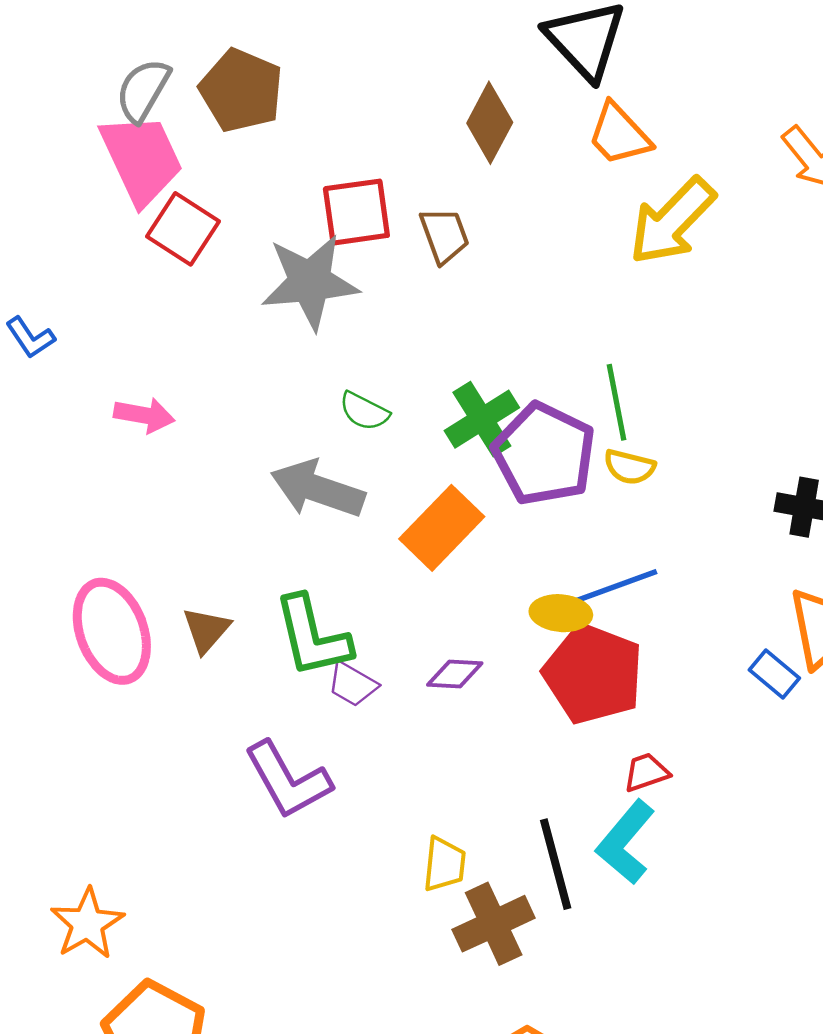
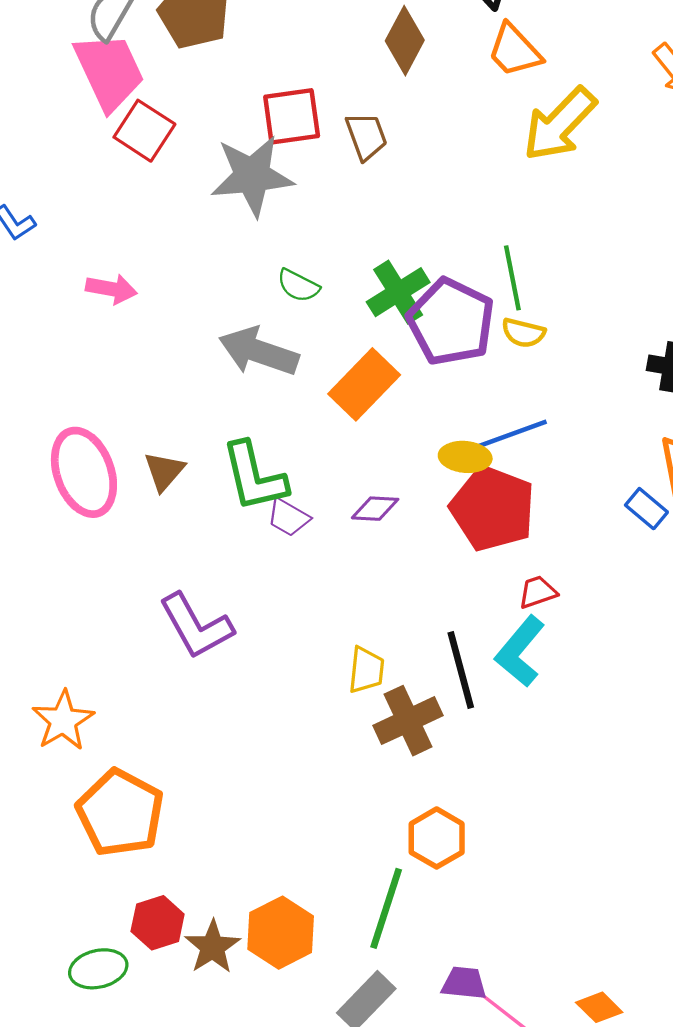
purple L-shape: (288, 780) -> (196, 626), moved

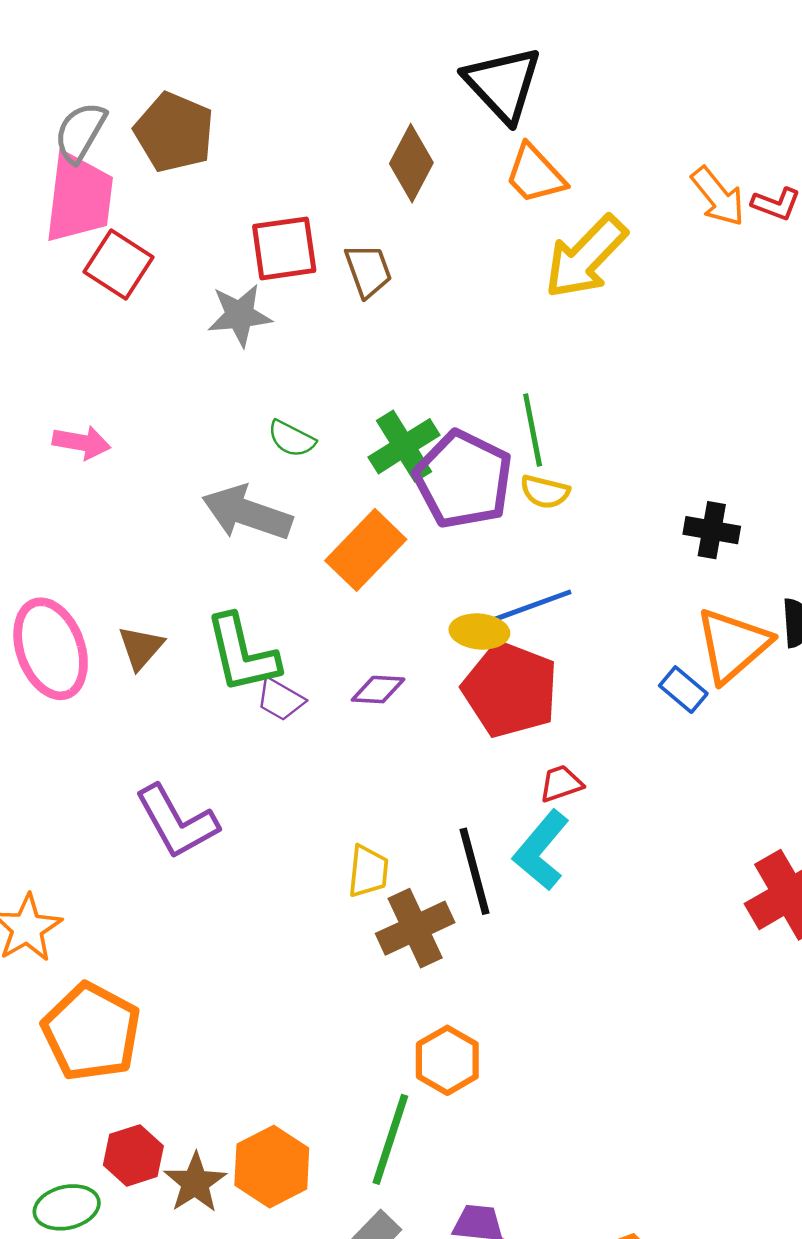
pink trapezoid: (109, 71) -> (79, 198), turned 32
gray star: (252, 176) -> (240, 315), size x0.7

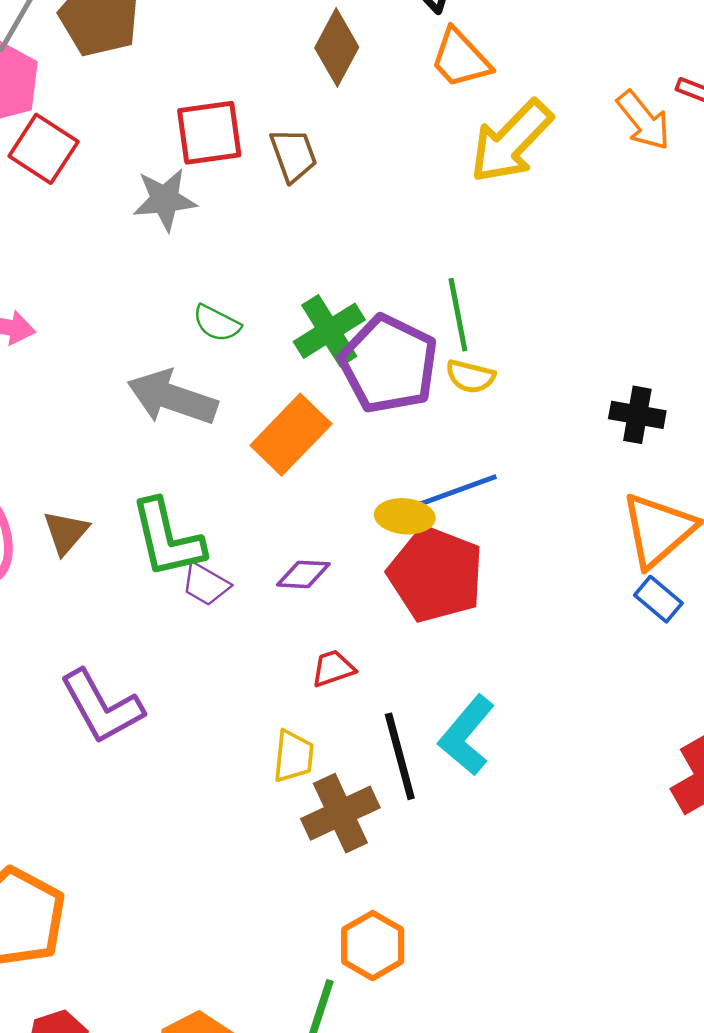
orange arrow: (718, 196) -> (644, 120), moved
blue rectangle: (683, 690) -> (658, 599), moved
red trapezoid: (561, 784) -> (333, 668), moved

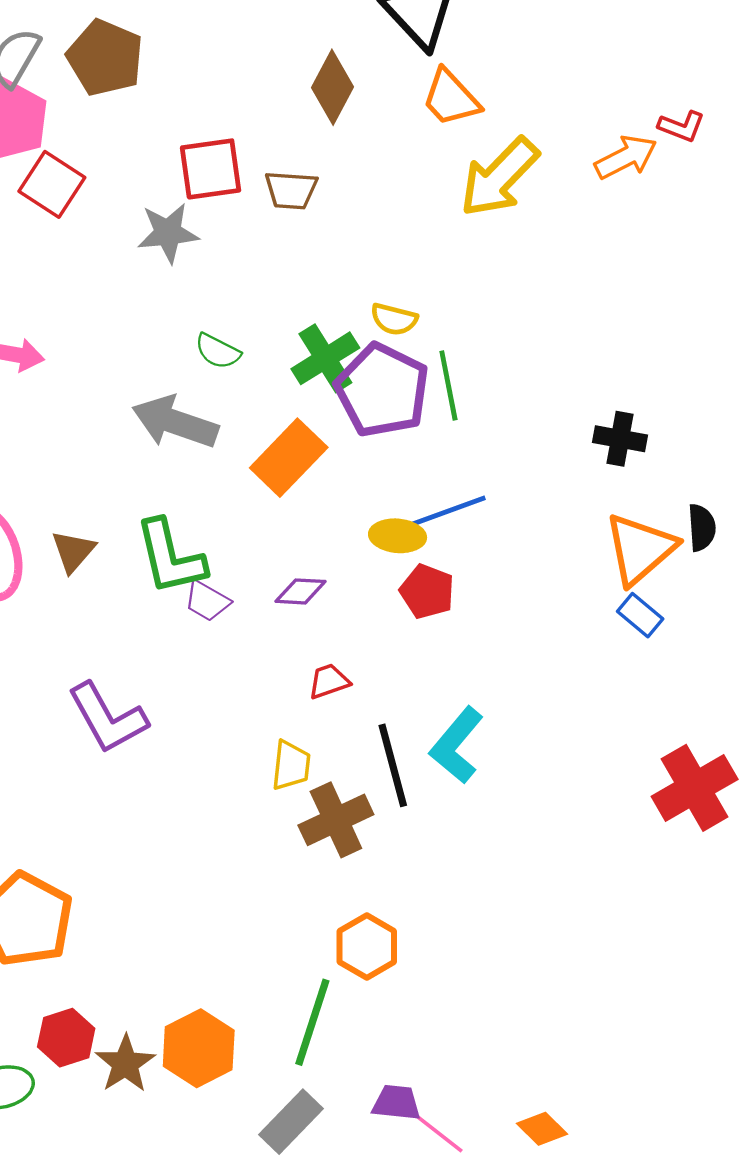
orange arrow: (644, 120) -> (626, 157), turned -78
brown trapezoid: (293, 155) -> (291, 190), turned 114
green line: (458, 315) -> (448, 386), moved
yellow semicircle: (470, 376) -> (394, 319), moved
red pentagon: (436, 574) -> (427, 591), size x0.6

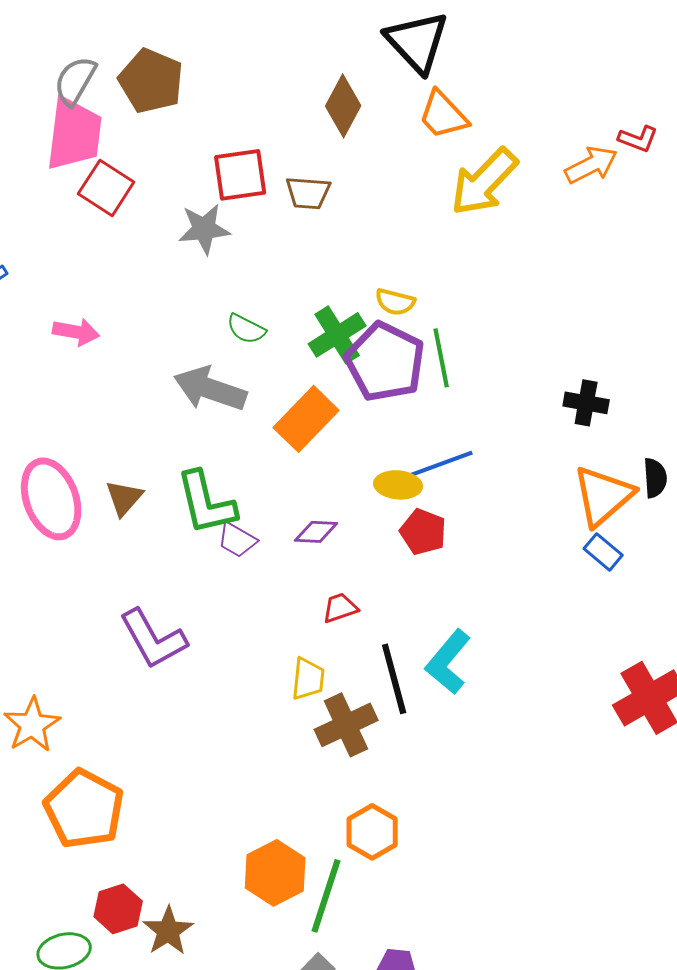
orange hexagon: (199, 1048) -> (275, 873), moved

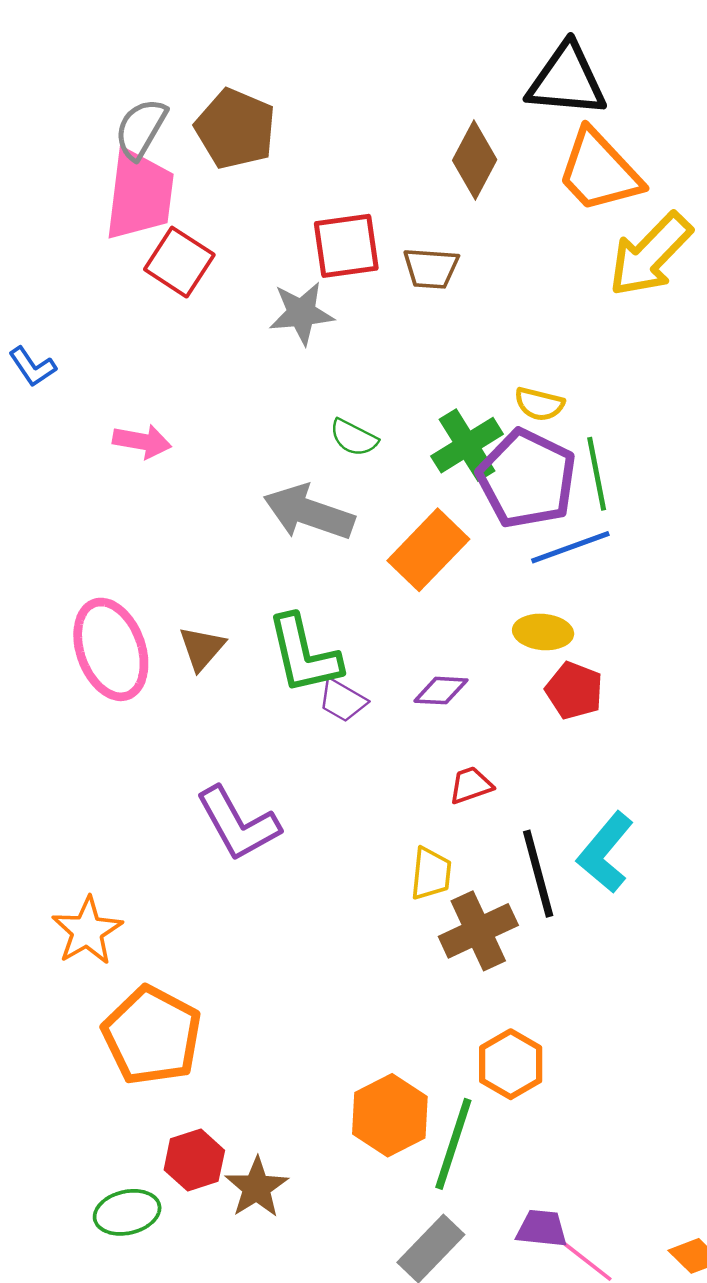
black triangle: (417, 42) -> (567, 80), turned -42
orange trapezoid: (443, 115) -> (599, 171), size x1.4
blue line: (441, 464) -> (570, 547), moved

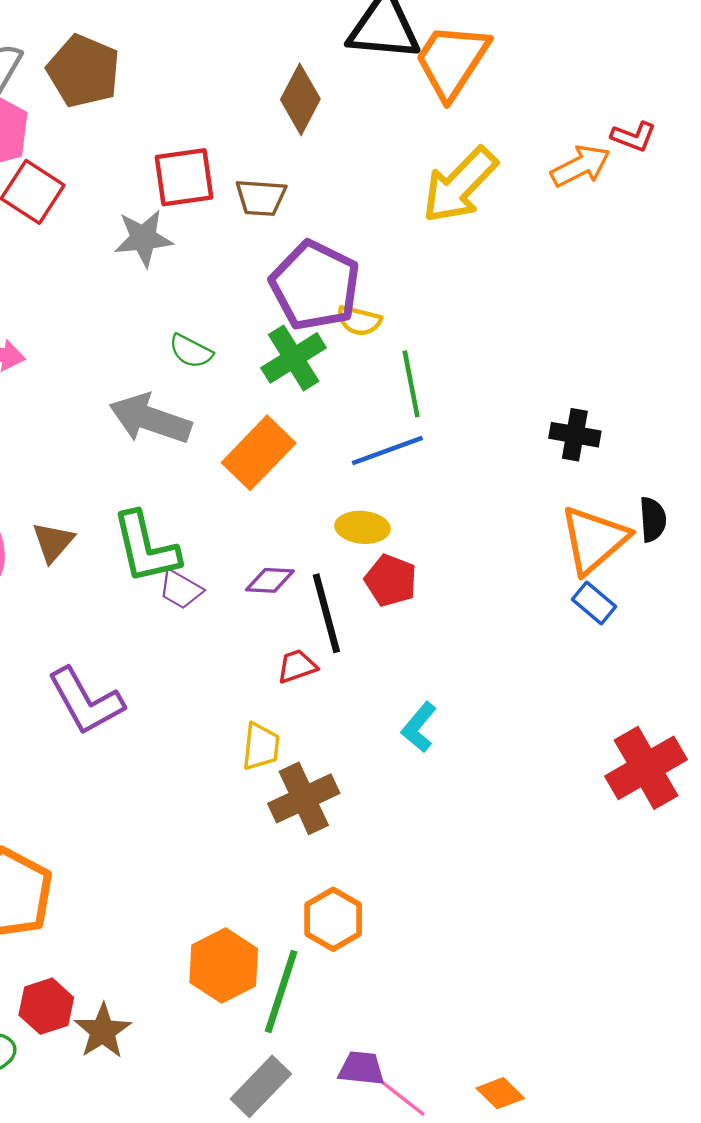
orange trapezoid: (599, 171) -> (452, 61), moved, turned 76
purple pentagon: (527, 479) -> (315, 286), moved
cyan L-shape: (605, 852) -> (419, 727), size x0.7
black line: (538, 874) -> (326, 613), moved

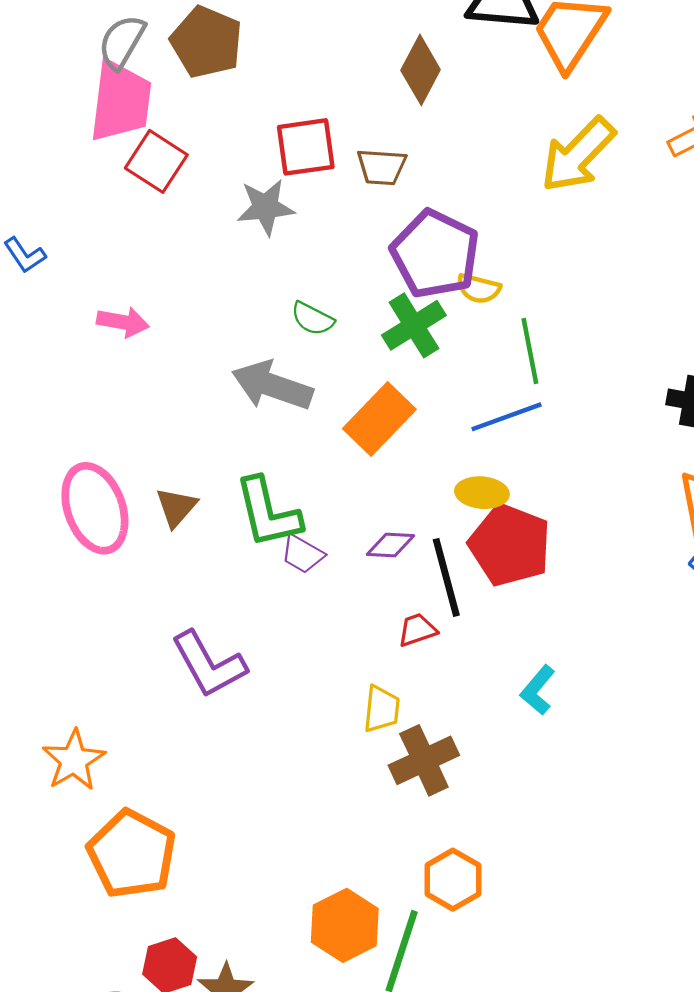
red pentagon: (391, 580) -> (510, 545), size x1.6

